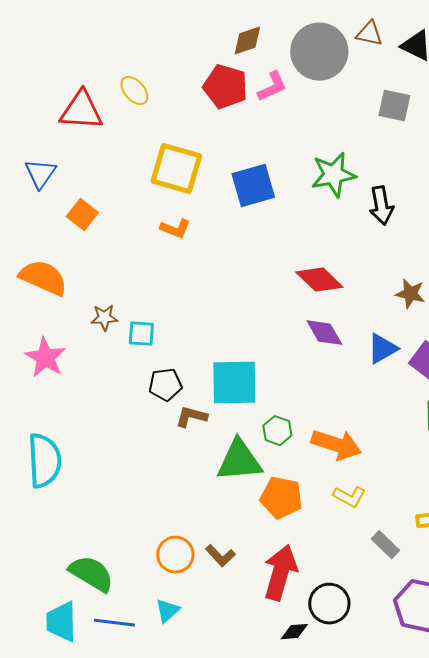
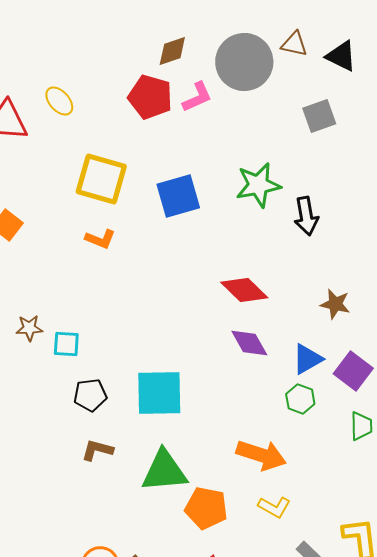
gray square: (394, 106) -> (319, 116), turned -32
brown L-shape: (191, 417) -> (97, 450), moved
green hexagon: (277, 431) -> (300, 399), moved

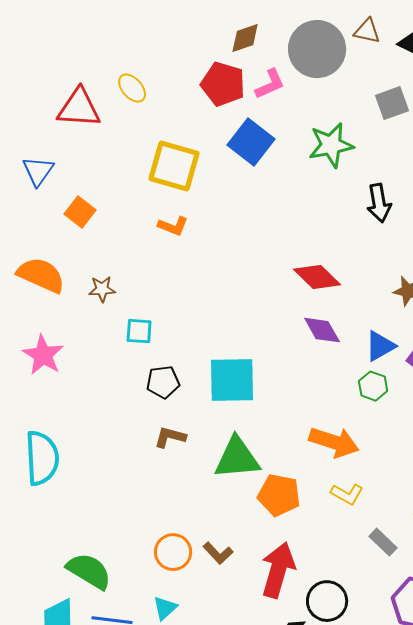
green star: (258, 185) -> (331, 145), moved
blue square: (178, 196) -> (251, 142), moved, turned -36
brown star: (29, 328) -> (102, 289), moved

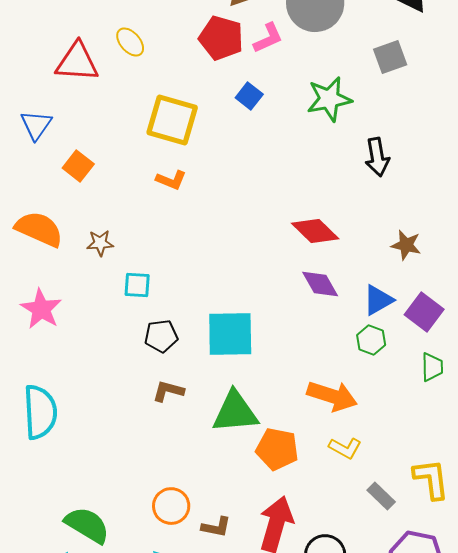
blue square: (251, 142) -> (249, 96), size x0.6
brown L-shape: (218, 553) -> (216, 527), moved, turned -36

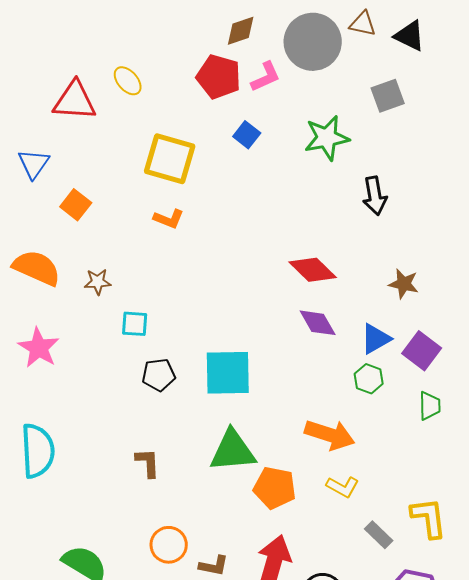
brown L-shape: (168, 391) -> (148, 463), moved, turned 72

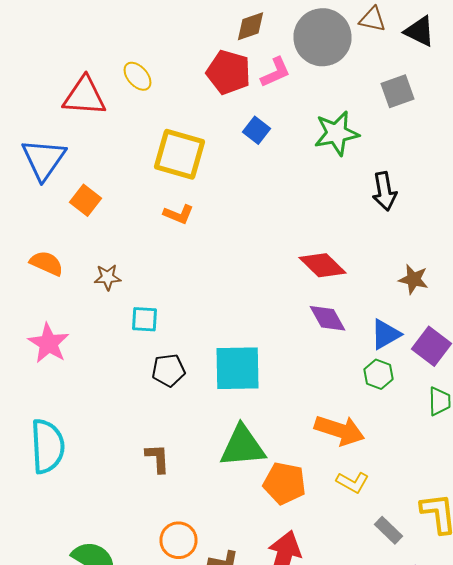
blue triangle: (34, 164) -> (44, 159), size x1.4
orange semicircle: (37, 268) -> (46, 263), size x0.7

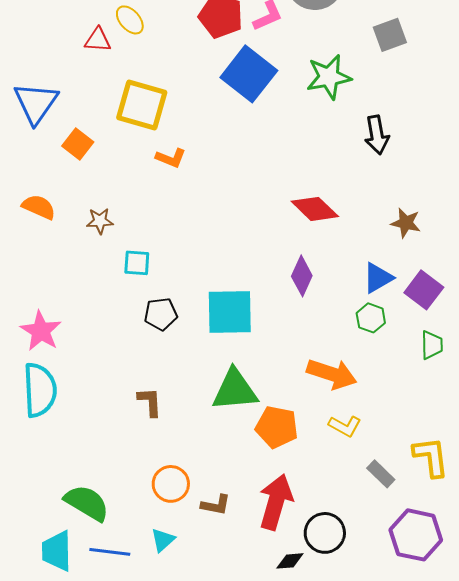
red triangle: (84, 96) -> (98, 40), moved, size x0.6
blue square: (256, 130) -> (249, 74), size x2.0
yellow square: (180, 154) -> (142, 105), moved
purple diamond: (328, 318) -> (302, 276), moved, turned 54
pink star: (48, 343) -> (41, 331), moved

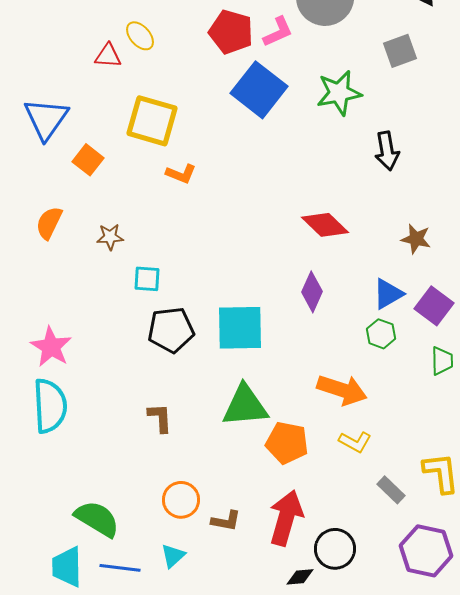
orange semicircle: (39, 207) -> (49, 223), turned -88
black pentagon: (161, 314) -> (171, 330), size x1.4

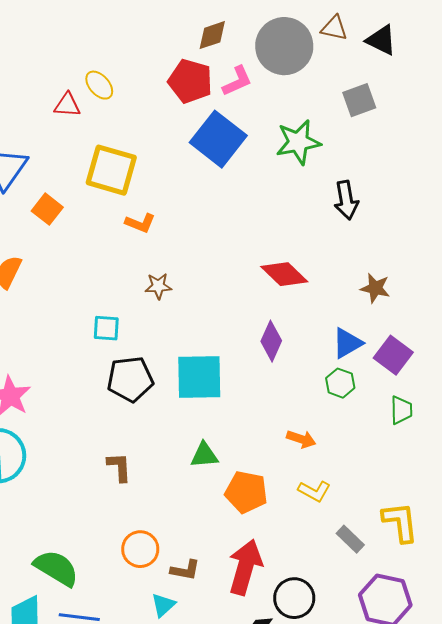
brown star: (110, 237) -> (158, 286), moved
orange arrow: (342, 390) -> (301, 439), size x0.6
green triangle: (245, 406) -> (204, 455), size x0.6
cyan triangle: (173, 556) -> (163, 605), moved

